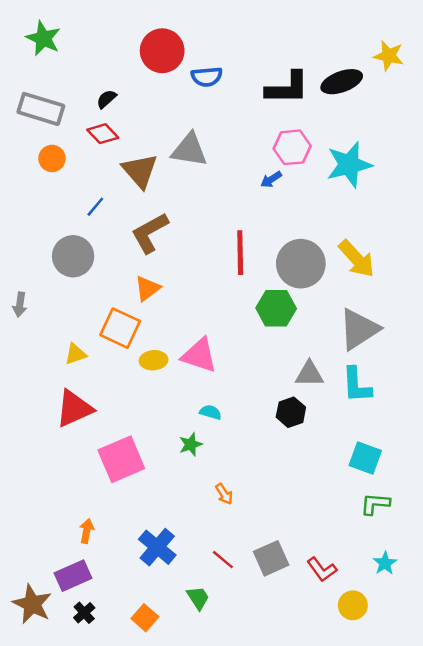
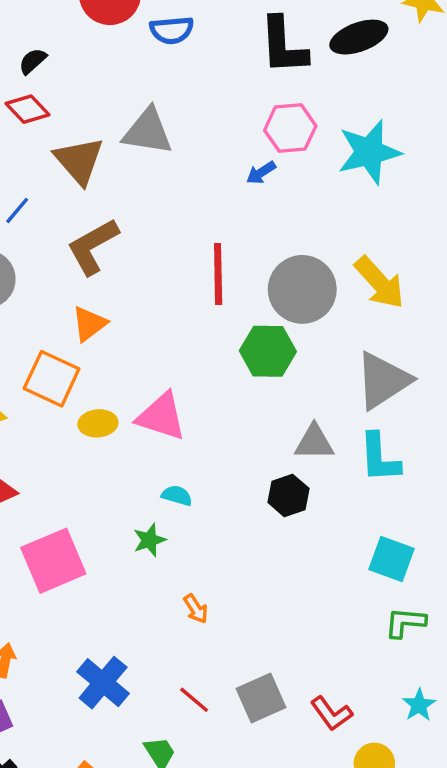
black L-shape: (287, 88) -> (283, 46), turned 87

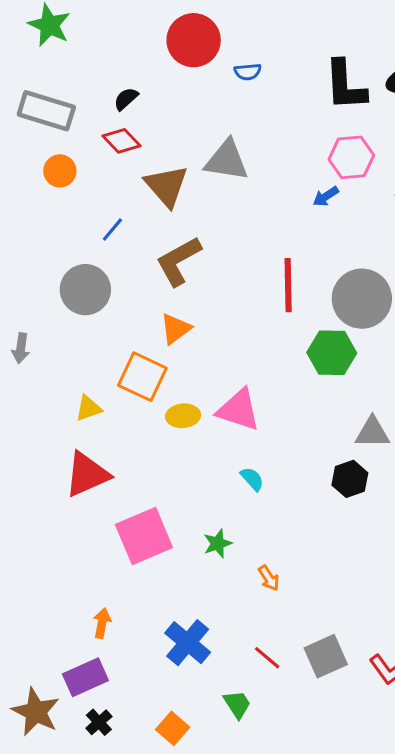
blue semicircle: (172, 30) -> (248, 72), size x0.7
cyan semicircle: (177, 495) -> (252, 479), turned 32
green star: (149, 540) -> (218, 544), moved

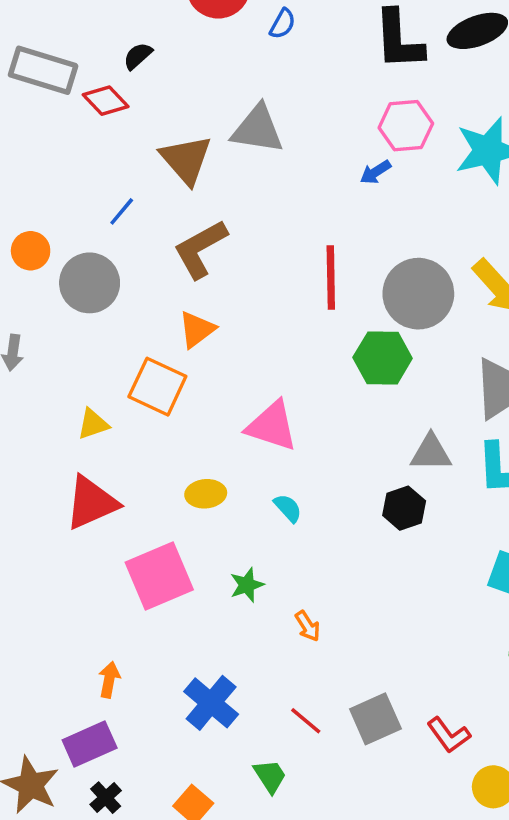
blue semicircle: (248, 72) -> (283, 24), turned -56
red diamond: (121, 141) -> (106, 101), moved
orange circle: (60, 171) -> (31, 251), moved
yellow ellipse: (183, 416) -> (206, 494), moved

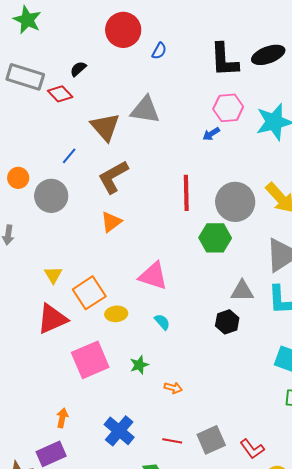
orange square: (157, 387) -> (89, 293), moved, turned 32
yellow triangle: (93, 424) -> (53, 275), turned -42
orange arrow: (308, 626) -> (173, 388), turned -42
red line: (306, 721) -> (172, 441), turned -30

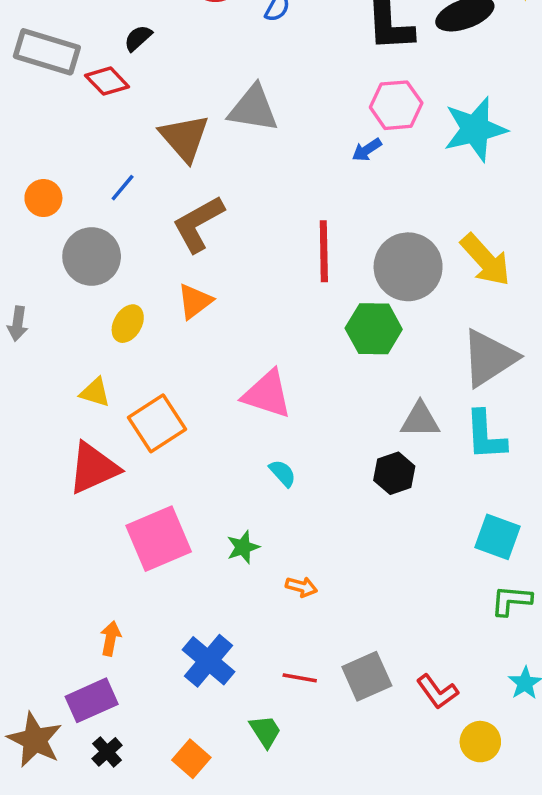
orange circle: (18, 178) -> (43, 198), moved
yellow triangle: (53, 275) -> (95, 392), turned -42
yellow ellipse: (116, 314) -> (128, 324), moved, turned -55

